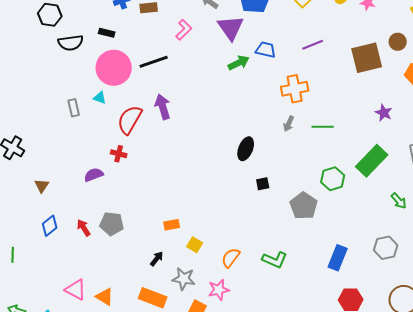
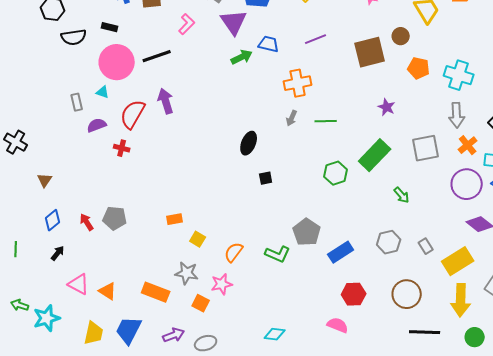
purple semicircle: (94, 175) -> (97, 125), moved
gray pentagon: (304, 206) -> (307, 232), moved
blue rectangle: (338, 258) -> (341, 252), turned 35
black arrow: (157, 259) -> (58, 253), moved

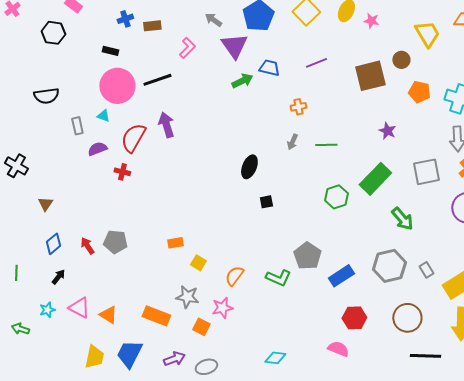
black semicircle: (74, 37) -> (46, 96), moved
orange cross: (298, 83) -> (298, 107), size x0.6
green arrow: (402, 195) -> (402, 219), size x1.4
gray hexagon: (389, 242) -> (389, 266), size x1.4
cyan star: (47, 318) -> (47, 310), moved, size x0.6

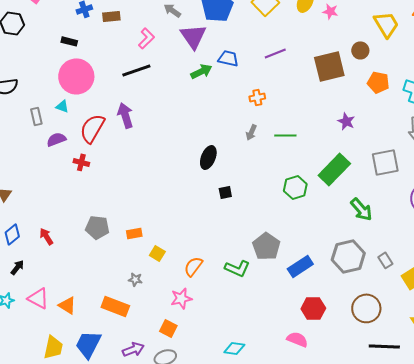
black line: (157, 80) -> (136, 70), moved
gray pentagon: (115, 242) -> (97, 227), moved
gray star: (187, 297) -> (135, 279), moved, size x0.6
orange square: (201, 327) -> (168, 328), moved

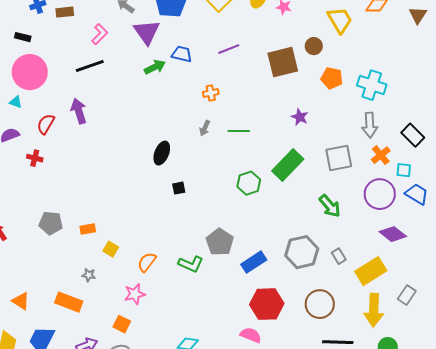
red semicircle: (92, 128) -> (46, 124), size x0.7
green arrow: (361, 209) -> (330, 206), moved
red hexagon: (313, 308) -> (267, 304), size x1.4

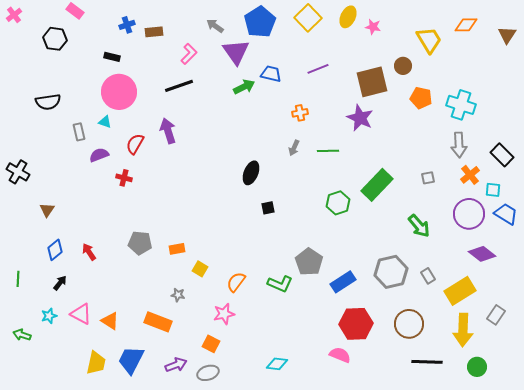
purple star: (300, 117) -> (360, 118), moved, size x1.5
gray square: (339, 158) -> (428, 178), size x0.5

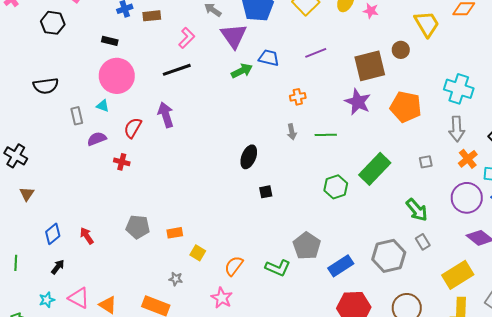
orange pentagon: (421, 98) -> (406, 107), moved, size x1.4
gray arrow: (294, 148) -> (292, 132), turned -35
brown triangle: (47, 210) -> (27, 194), moved
gray rectangle: (428, 276) -> (423, 242), moved
pink star: (224, 314) -> (222, 298), turned -30

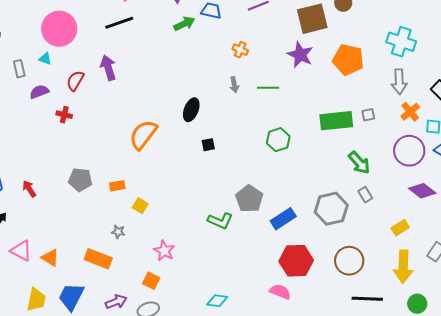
orange cross: (298, 97) -> (240, 50), turned 35
green rectangle: (375, 169) -> (336, 121), moved, turned 40
orange semicircle: (234, 266) -> (143, 135), moved, size x1.5
yellow rectangle: (458, 275) -> (400, 228), size x0.6

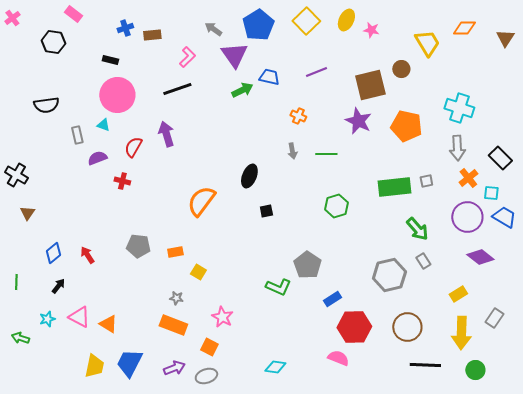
blue rectangle: (283, 219) -> (332, 299), moved, size x0.7
orange rectangle: (98, 259) -> (173, 325), moved

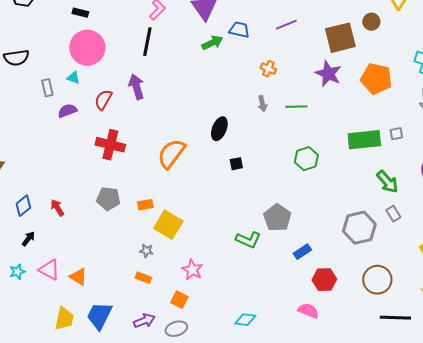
black line: (177, 89) -> (147, 42), turned -60
red cross: (122, 181) -> (110, 145), moved, size x1.8
yellow square: (198, 272) -> (168, 225), size x1.8
orange rectangle: (173, 325) -> (143, 278), size x0.6
red hexagon: (354, 327) -> (324, 280), size x0.7

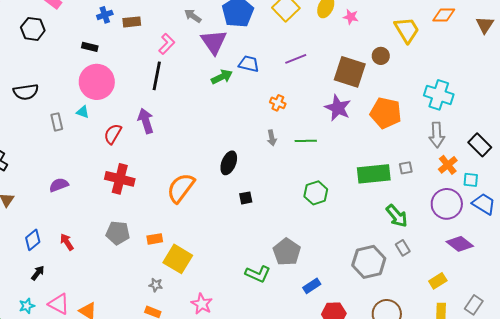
brown square: (340, 38) -> (350, 72), turned 32
purple semicircle: (67, 111) -> (59, 185), moved

